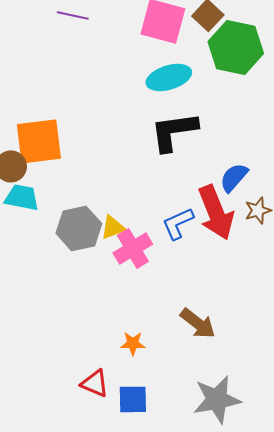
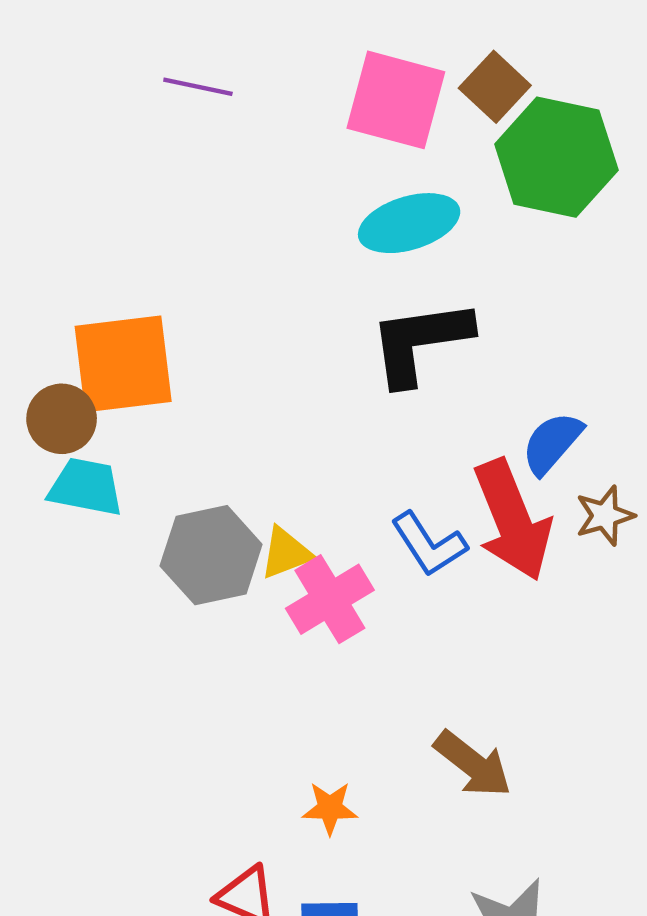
blue L-shape: (178, 223) -> (429, 544), turned -99

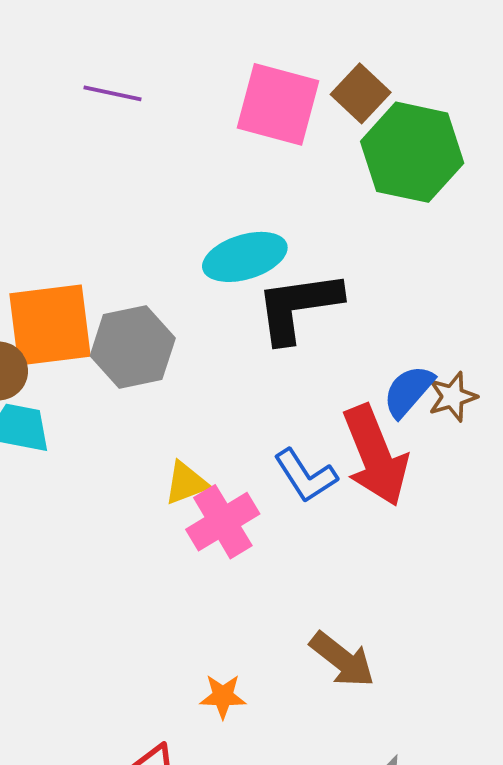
cyan ellipse: (409, 223) -> (245, 257), moved
brown star: (605, 516) -> (453, 397), moved
gray hexagon: (211, 555) -> (133, 347), moved

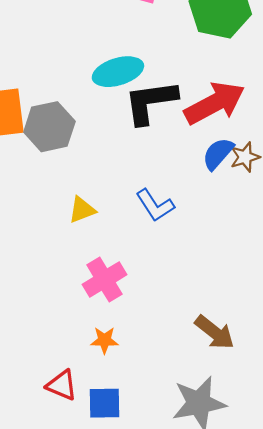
red arrow: (375, 455) -> (215, 103), moved, turned -96
pink cross: (223, 522) -> (104, 280), moved
brown arrow: (342, 660) -> (215, 332), moved

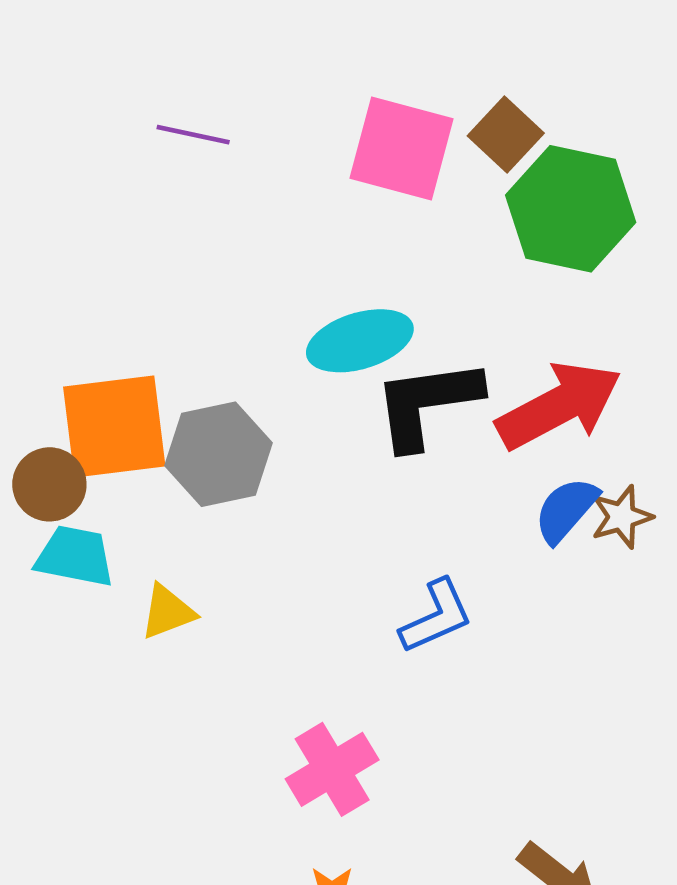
blue L-shape: (155, 205) -> (436, 616), turned -81
yellow triangle: (82, 210) -> (168, 612), moved

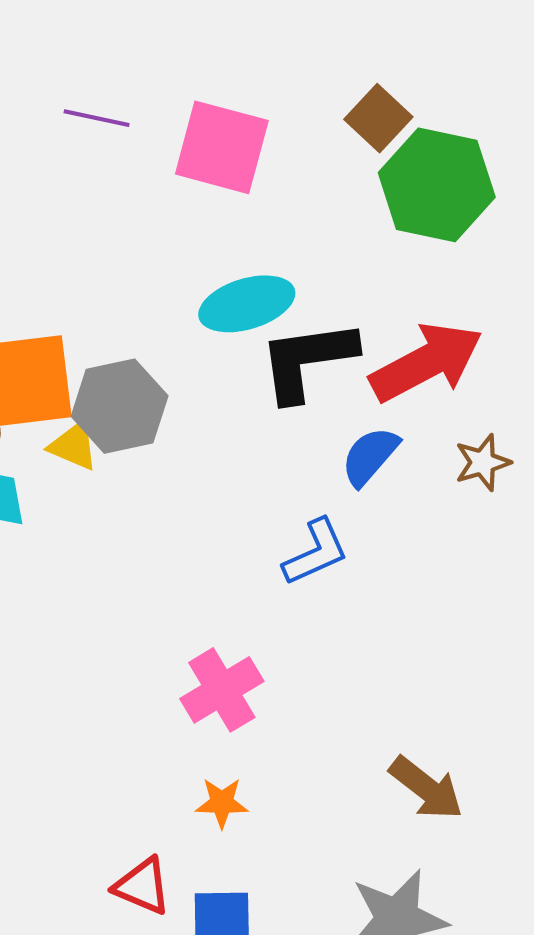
pink square: (402, 148) -> (222, 147), moved
blue semicircle: (566, 510) -> (370, 456), moved
yellow triangle: (168, 612) -> (74, 446), moved, turned 44

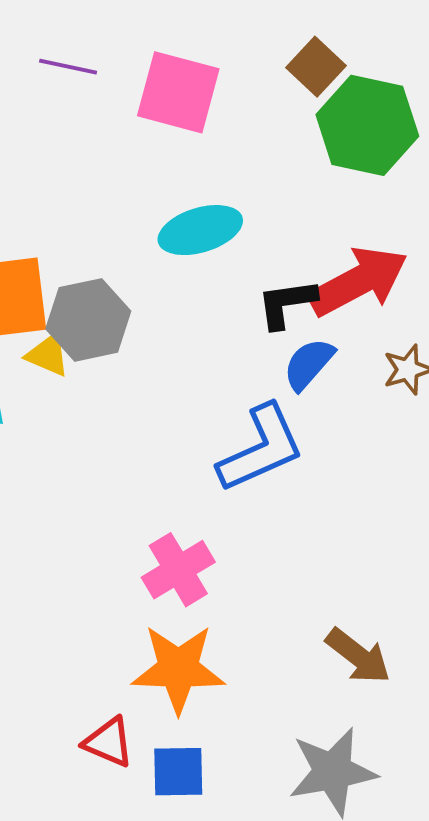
black L-shape: (307, 360) -> (287, 303), moved, size x0.7
blue L-shape: (316, 552) -> (261, 449), size x1.5
orange star: (222, 803) -> (178, 669), size x2.0

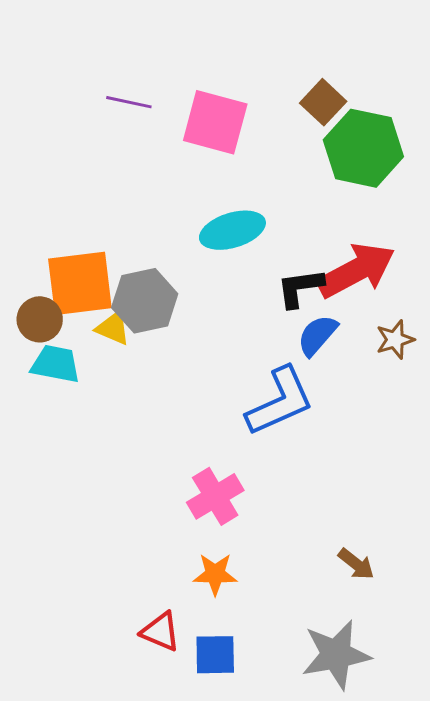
brown arrow: (358, 656) -> (356, 564), size x0.7
orange star: (178, 669) -> (215, 574), size x0.6

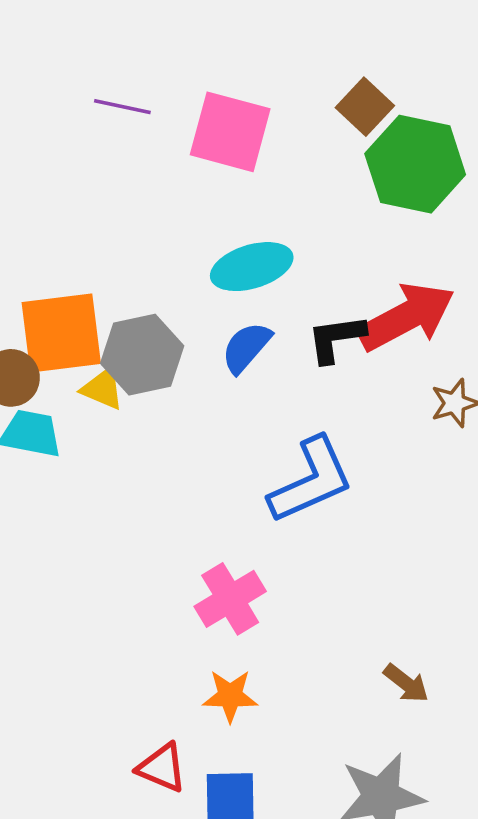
blue semicircle: (317, 335) -> (246, 347), moved

